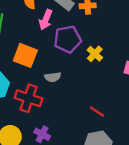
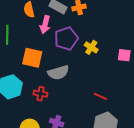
gray semicircle: (53, 77) -> (58, 73), size x1.5
red cross: (29, 98) -> (40, 94), size x0.6

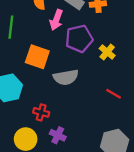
red cross: (40, 94) -> (41, 112), moved
red line: (100, 96) -> (114, 94), moved

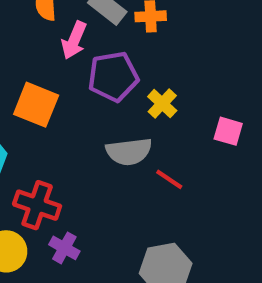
gray semicircle: (66, 77) -> (129, 152), moved
red cross: (41, 112) -> (37, 205), size x1.5

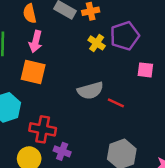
pink arrow: (74, 40) -> (36, 42), moved
purple pentagon: (113, 76) -> (125, 36), moved
yellow cross: (162, 104) -> (97, 43), moved

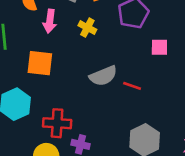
pink arrow: (36, 42) -> (50, 21), moved
yellow cross: (97, 43) -> (87, 28), moved

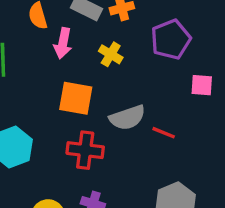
orange square: (40, 63) -> (76, 98), moved
red cross: (57, 123) -> (85, 150), moved

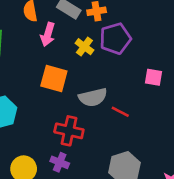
purple pentagon: (171, 39) -> (115, 39), moved
red cross: (85, 150) -> (69, 131), moved

